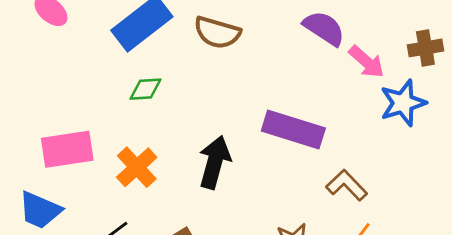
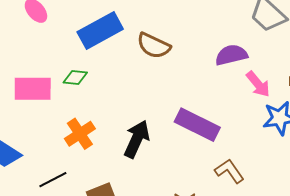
purple semicircle: (324, 28) -> (231, 55), turned -56
green diamond: (145, 89) -> (75, 77), moved
pink rectangle: (67, 149) -> (33, 89), moved

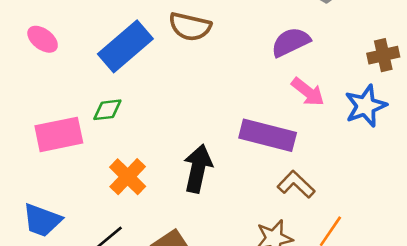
brown semicircle: (154, 46) -> (190, 27), moved
pink arrow: (258, 84) -> (308, 92), moved
brown L-shape: (229, 171) -> (296, 184), moved

